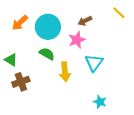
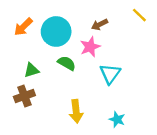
green semicircle: (47, 54) -> (67, 63), moved
green triangle: (11, 60) -> (31, 70), moved, turned -48
yellow arrow: (65, 72) -> (76, 111), moved

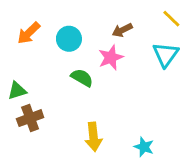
cyan circle: (56, 31) -> (69, 39), size x0.7
green triangle: (31, 70) -> (17, 91), moved
cyan triangle: (110, 74) -> (166, 55), moved

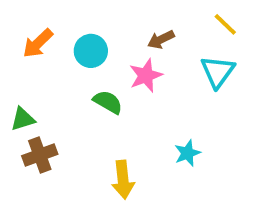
cyan star: (144, 147) -> (187, 153), moved, turned 30

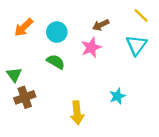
green semicircle: (108, 102) -> (56, 62), moved
green triangle: (23, 119) -> (14, 75), turned -49

